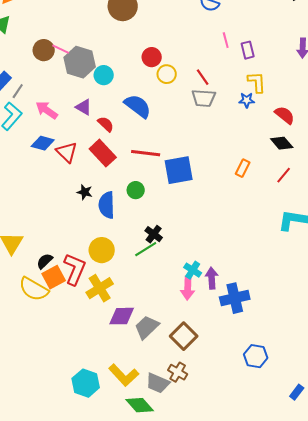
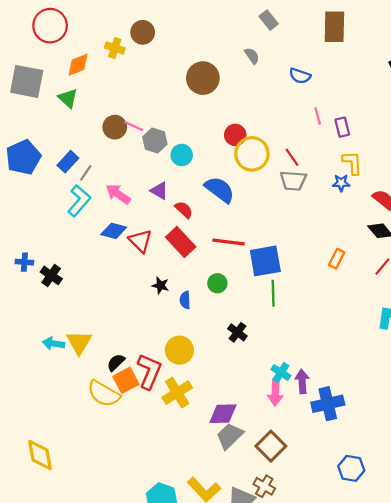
gray hexagon: (80, 62) -> (155, 141), size x0.7
yellow circle: (167, 74) -> (252, 154), size x1.6
blue semicircle: (107, 205) -> (185, 300), size x0.6
green line: (146, 249) -> (273, 293), moved, turned -60
purple diamond: (122, 316) -> (223, 414), moved

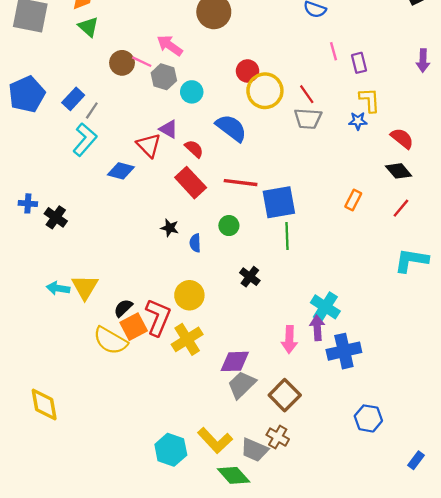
green triangle: (68, 98) -> (88, 27), moved
pink arrow: (118, 194) -> (170, 45), moved
red triangle: (140, 241) -> (149, 145), moved
cyan cross: (281, 372) -> (325, 307), moved, size x1.4

